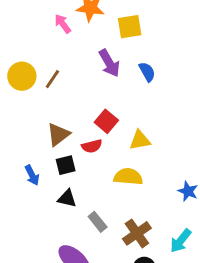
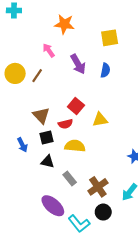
pink arrow: (63, 24) -> (49, 50), moved
yellow square: (130, 27) -> (110, 38), moved
blue semicircle: (147, 72) -> (105, 70), turned 40
brown triangle: (58, 134) -> (41, 115), turned -36
yellow semicircle: (128, 177) -> (75, 146), moved

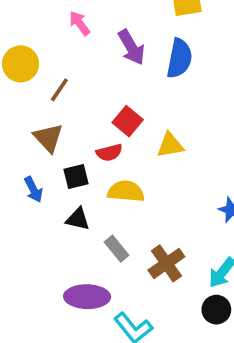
blue semicircle: (105, 70) -> (179, 58), size x1.5
brown line: (37, 76) -> (59, 90), moved
brown triangle: (41, 115) -> (48, 138), moved
purple ellipse: (53, 206) -> (87, 297), turned -40
black circle: (103, 212) -> (216, 310), moved

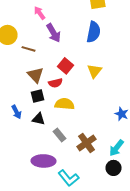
purple arrow: (131, 47) -> (54, 33), moved
brown line: (59, 90) -> (28, 49), turned 72
brown triangle: (48, 138) -> (36, 75), moved
yellow triangle: (170, 145) -> (94, 71), moved, turned -42
blue arrow: (33, 190) -> (16, 112), moved

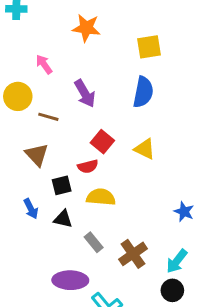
pink arrow: (40, 13) -> (44, 64), moved
yellow triangle: (94, 71) -> (145, 149), turned -42
brown triangle: (36, 75) -> (37, 155), moved

